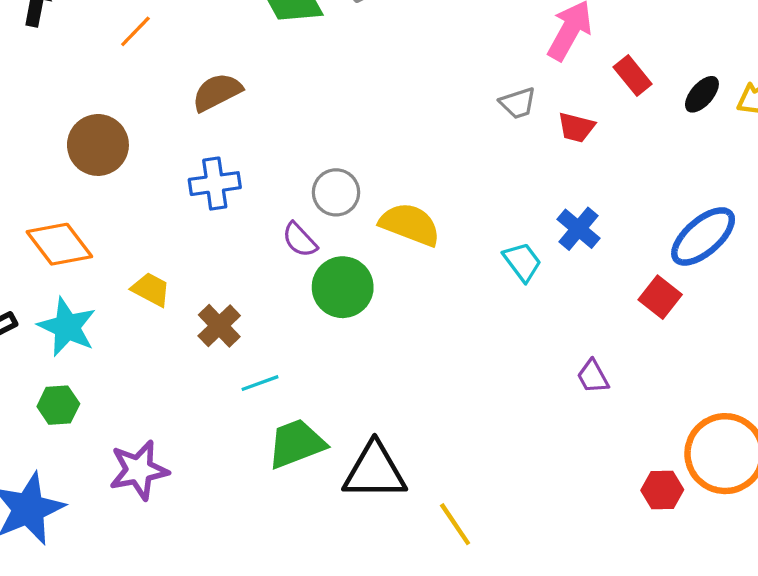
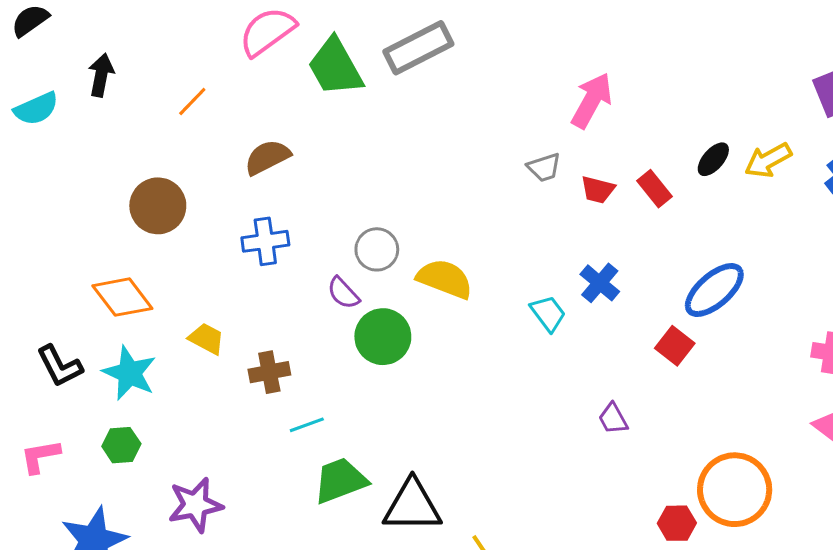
red rectangle: (633, 76) -> (655, 189), moved
brown cross: (219, 326) -> (269, 372), turned 33

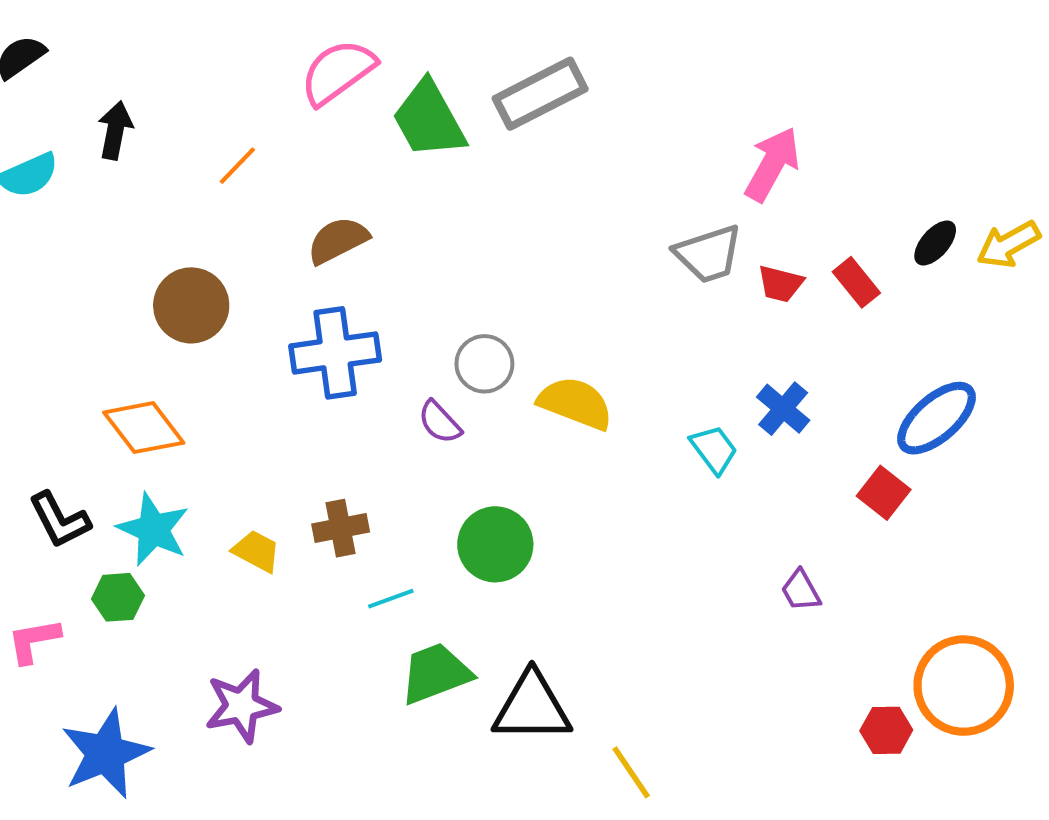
gray trapezoid: (544, 167) -> (708, 254), size x1.5
blue cross: (265, 241) -> (335, 353), size x1.4
green circle: (383, 337) -> (495, 544), moved
yellow trapezoid: (207, 339) -> (256, 551), moved
green hexagon: (121, 445) -> (118, 597), moved

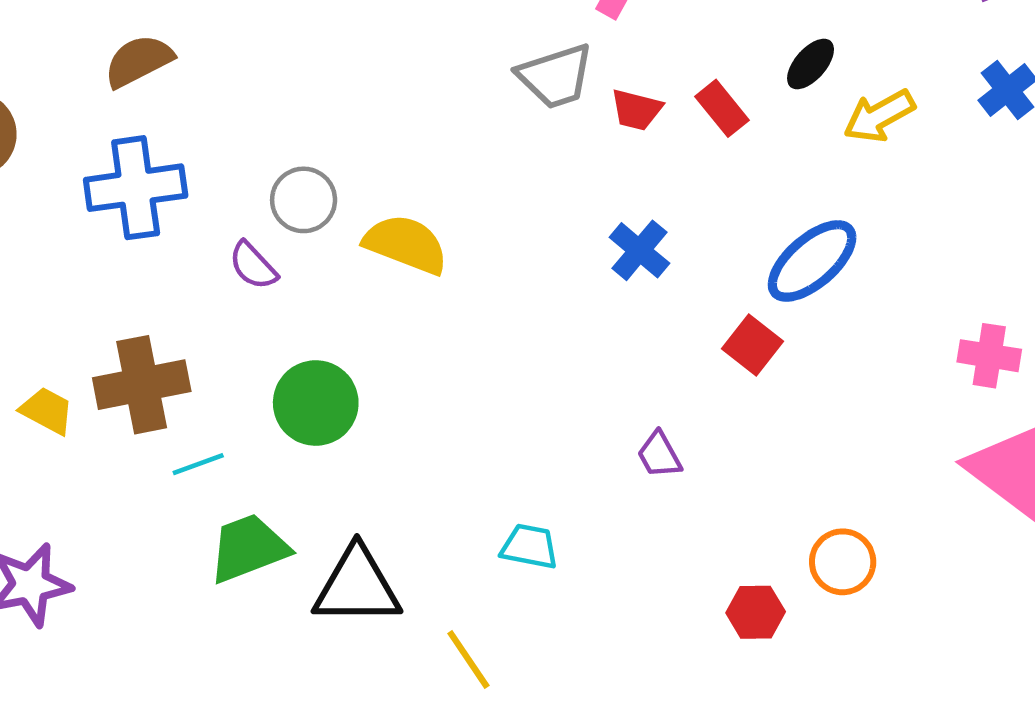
yellow arrow: (1008, 244) -> (879, 116), moved
cyan trapezoid: (714, 449) -> (530, 547), moved, turned -42
brown cross: (341, 528) -> (142, 385), size x1.5
orange circle: (964, 686) -> (843, 562), size x0.6

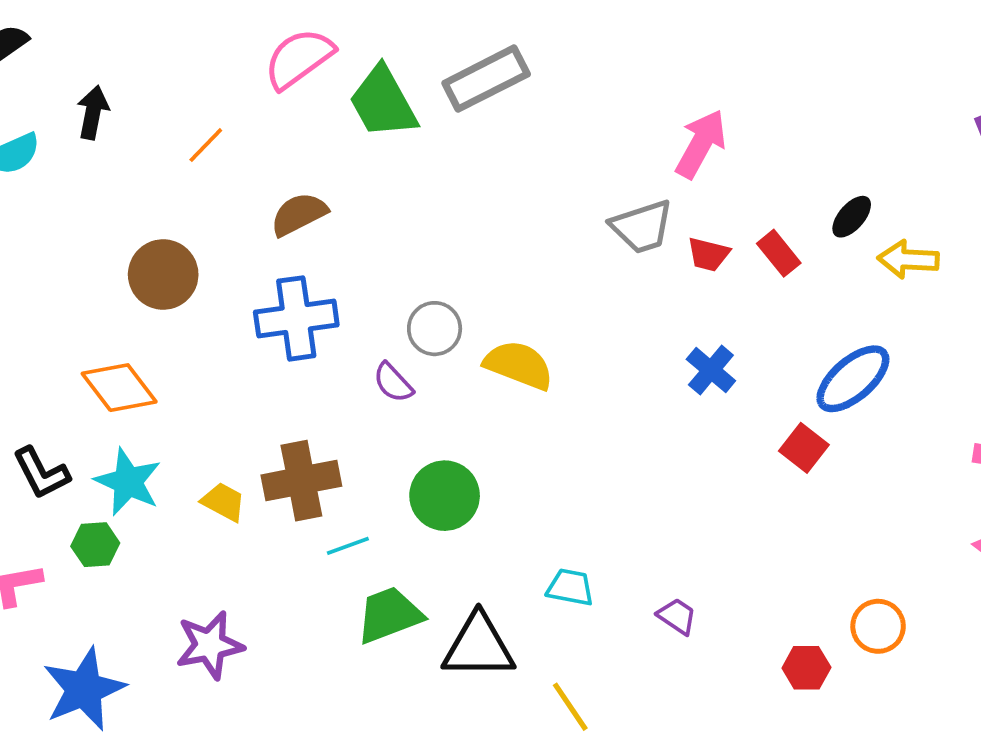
yellow arrow: (879, 116) -> (908, 259), turned 32
purple trapezoid: (659, 455) -> (677, 616), moved, turned 153
cyan trapezoid: (530, 547) -> (570, 587), moved

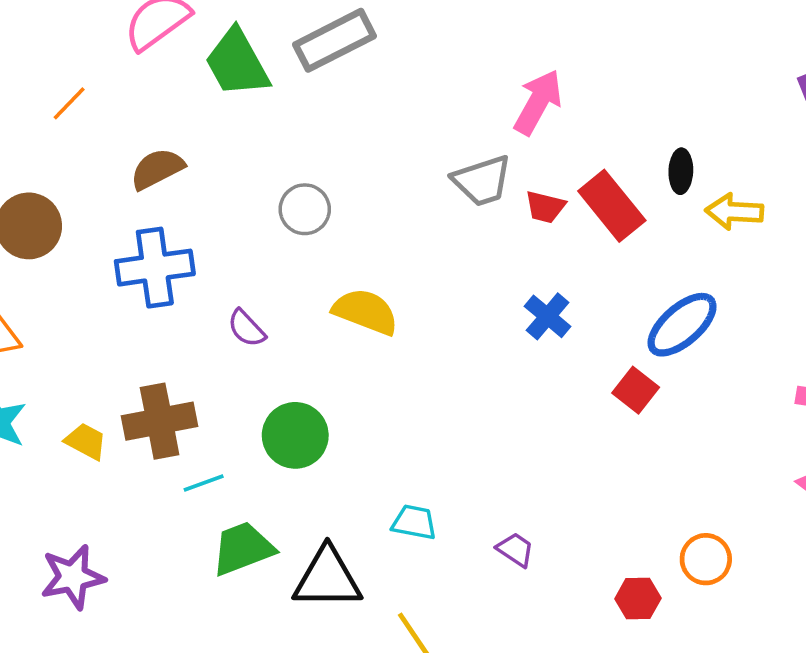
black ellipse: (852, 217) -> (681, 171), turned -39
red rectangle: (779, 253) -> (612, 206), size x1.6
gray circle: (435, 329) -> (305, 209), moved

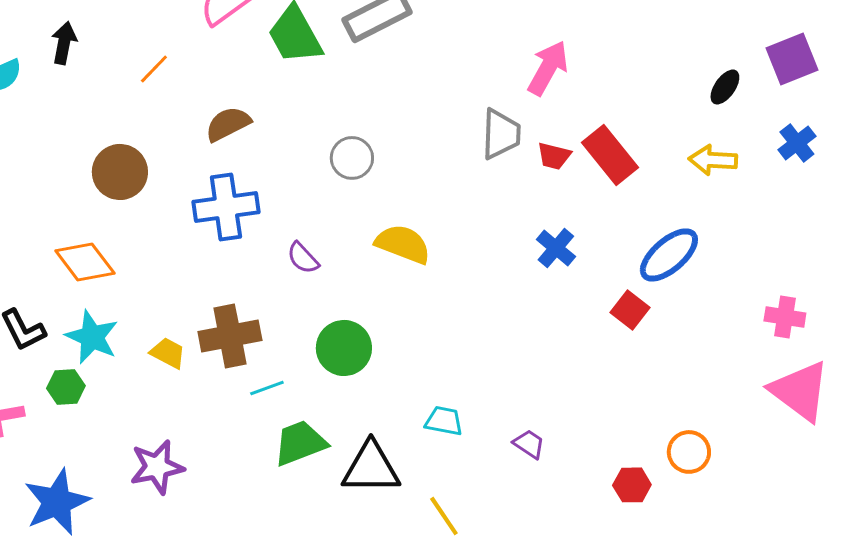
black ellipse: (681, 171) -> (725, 87), moved, turned 33
gray trapezoid: (482, 181) -> (501, 134), turned -70

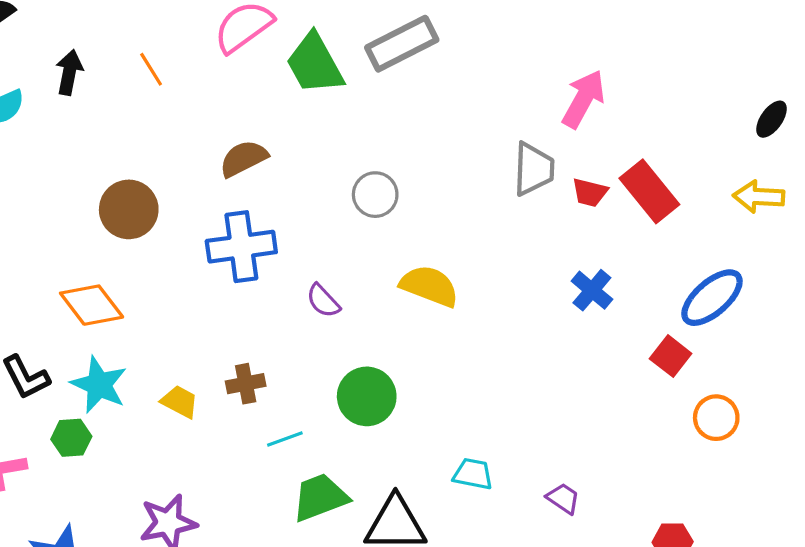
orange line: (154, 69) -> (151, 69), moved, turned -76
brown cross: (230, 336) -> (246, 384), size x0.6
orange circle: (689, 452) -> (716, 418), moved

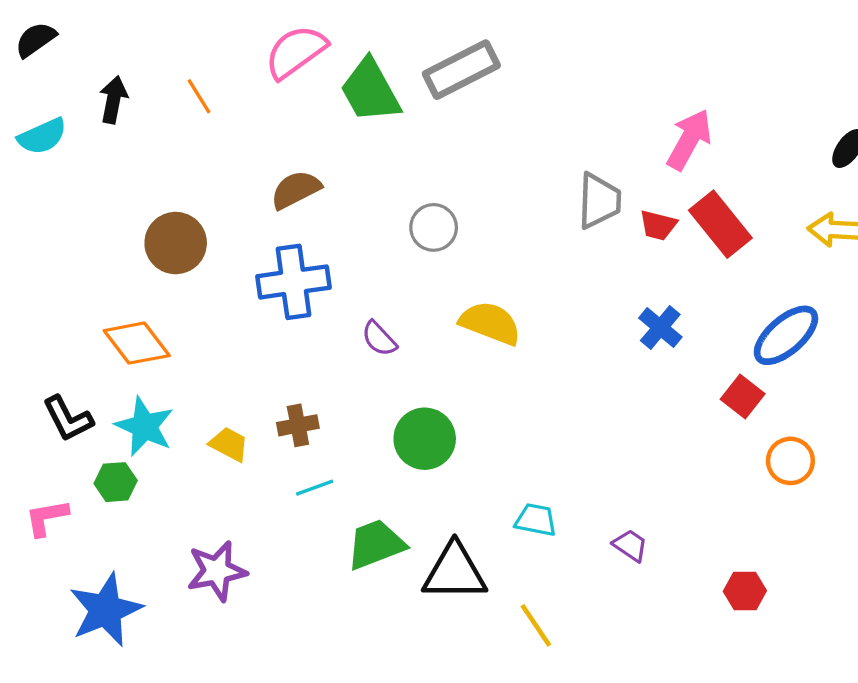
pink arrow: (583, 99) -> (689, 140), moved
cyan line: (285, 439) -> (315, 488), moved

